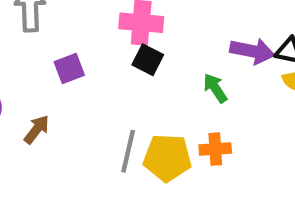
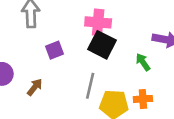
black square: (148, 60) -> (102, 45), size x1.5
gray line: (128, 151) -> (90, 86), moved

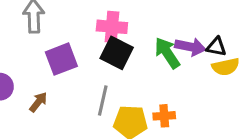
purple square: (55, 50) -> (61, 59), size x1.5
green arrow: (143, 62) -> (167, 53), moved, size x1.5

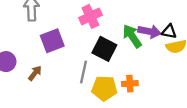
pink cross: (112, 27) -> (90, 16), turned -30
black square: (117, 53) -> (104, 49), moved

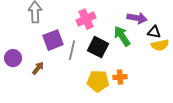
purple arrow: (149, 31) -> (137, 18), moved
gray line: (84, 72) -> (72, 50), moved

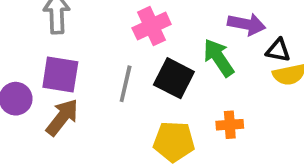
purple square: (53, 40) -> (60, 74), moved, turned 30
brown arrow: (38, 68) -> (62, 117), size x1.5
orange cross: (120, 77) -> (230, 125), moved

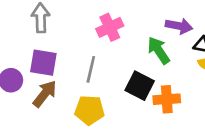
black square: (174, 78) -> (140, 86), moved
orange cross: (230, 125) -> (167, 99), size x1.4
yellow pentagon: (174, 141) -> (89, 110), moved

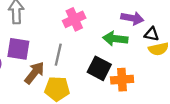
green arrow: (159, 50) -> (115, 39), turned -50
brown arrow: (45, 94) -> (34, 73), moved

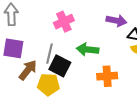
green arrow: (115, 39) -> (88, 49), moved
black square: (99, 68) -> (60, 66), moved

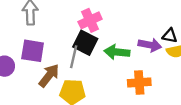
purple arrow: (116, 21) -> (150, 45), moved
black square: (60, 66) -> (85, 43), moved

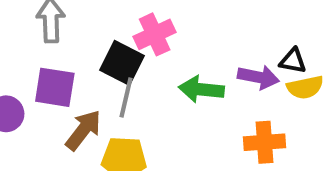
black square: (85, 43) -> (122, 63), moved
orange cross: (139, 83) -> (264, 142), moved

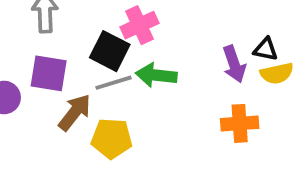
purple arrow: (258, 77) -> (234, 64), turned 60
green arrow: (201, 89) -> (156, 75), moved
gray line: (126, 98) -> (114, 83), turned 60

